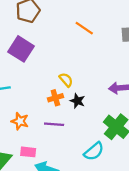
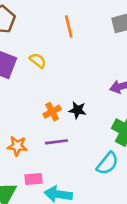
orange line: (84, 28) -> (69, 26), turned 54
yellow semicircle: (66, 80) -> (38, 61), moved

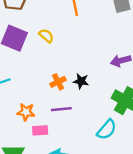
pink rectangle: (33, 179) -> (40, 130), moved

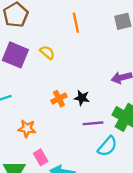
purple line: (61, 109) -> (93, 123), moved
pink rectangle: (40, 130) -> (41, 157), moved, turned 63

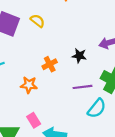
black star: (82, 98) -> (79, 56), moved
orange star: (27, 129) -> (29, 85), moved

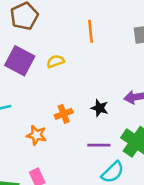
yellow semicircle: (38, 21) -> (56, 61), turned -64

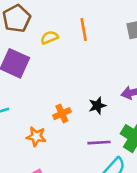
yellow semicircle: (56, 61) -> (49, 37), moved
black star: (100, 108) -> (97, 106), turned -30

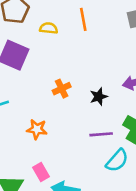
yellow semicircle: (49, 37) -> (49, 28), turned 30
orange cross: (62, 114) -> (62, 89), moved

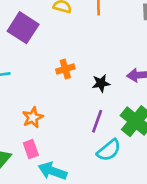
orange star: (37, 129) -> (33, 117), moved, turned 30
purple line: (101, 134) -> (97, 121), turned -75

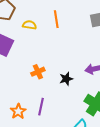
purple line: (97, 121) -> (41, 107), moved

